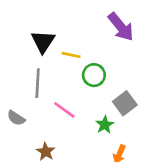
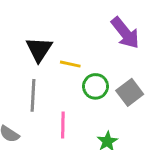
gray square: (125, 103) -> (130, 92), moved
pink line: (64, 110) -> (63, 125), turned 55

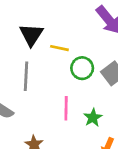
pink line: (63, 125) -> (66, 108), moved

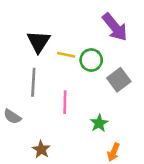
green circle: (82, 68) -> (91, 60), moved
pink line: (66, 108) -> (65, 102), moved

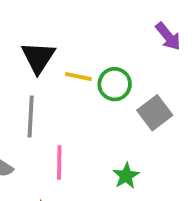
purple arrow: (115, 27) -> (168, 36), moved, size x0.7
pink line: (65, 102) -> (59, 162), moved

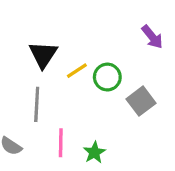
yellow line: (78, 76) -> (77, 71), turned -45
green star: (126, 176) -> (94, 152), moved

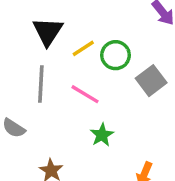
pink line: (61, 143) -> (85, 94), moved, turned -60

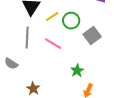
green star: (102, 135) -> (77, 71), moved

